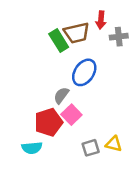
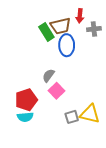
blue ellipse: (84, 72) -> (67, 45), moved, turned -35
red pentagon: (48, 122) -> (26, 100), moved
yellow triangle: (114, 144) -> (90, 114), size x1.5

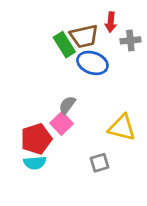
blue ellipse: (67, 45) -> (92, 63), turned -70
pink square: (57, 91) -> (62, 123), moved
yellow triangle: (90, 114) -> (122, 128), moved

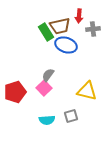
red pentagon: (36, 139) -> (15, 92), moved
cyan semicircle: (35, 163) -> (47, 120), moved

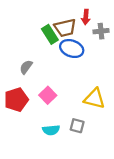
gray semicircle: (48, 75) -> (26, 67), moved
gray square: (71, 116) -> (77, 126), turned 32

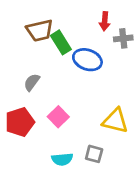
brown trapezoid: (65, 28) -> (40, 30), moved

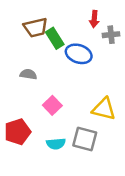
gray semicircle: (32, 82) -> (28, 74), turned 63
red pentagon: (20, 122) -> (18, 132), moved
gray square: (94, 154) -> (85, 139), size x1.5

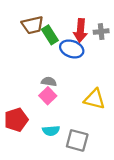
red arrow: (94, 19) -> (80, 30), moved, size x1.5
gray semicircle: (28, 74) -> (49, 82), moved
gray square: (85, 139) -> (77, 140), moved

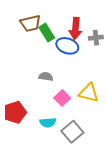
gray cross: (101, 32) -> (96, 38), moved
pink square: (48, 96) -> (62, 98), moved
gray square: (77, 140) -> (72, 132), turned 35

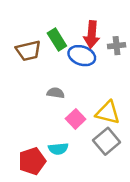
brown trapezoid: (30, 23) -> (28, 51), moved
red pentagon: (15, 112) -> (32, 161), moved
gray square: (72, 132) -> (107, 141), moved

